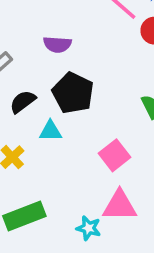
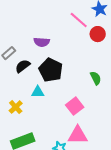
black semicircle: (23, 102) -> (23, 66), moved

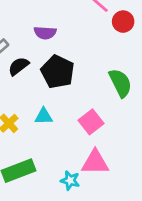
green semicircle: (96, 78) -> (120, 83), size x1.5
cyan triangle: (38, 92) -> (44, 116), moved

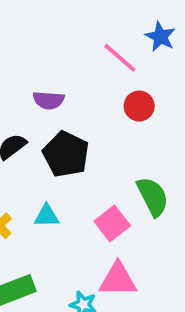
red circle: (123, 22) -> (139, 106), moved
green semicircle: (120, 83) -> (153, 197), moved

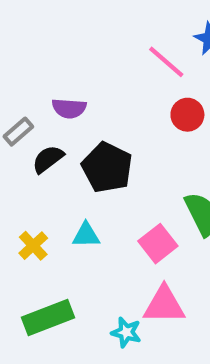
purple semicircle: (49, 100) -> (69, 108), moved

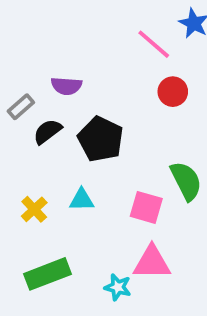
pink square: (158, 244) -> (146, 207), turned -36

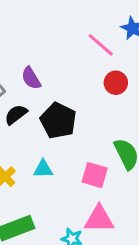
purple semicircle: (66, 86) -> (31, 78), turned 55

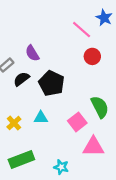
pink square: (95, 175) -> (77, 122), turned 36
pink triangle: (99, 219) -> (93, 147), moved

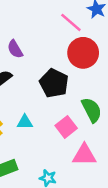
red circle: (92, 56) -> (83, 53), size x1.6
black pentagon: (52, 83) -> (54, 83), moved

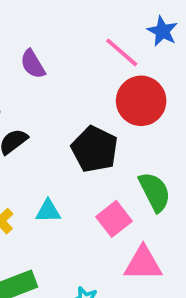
purple semicircle: (15, 49) -> (33, 64), moved

